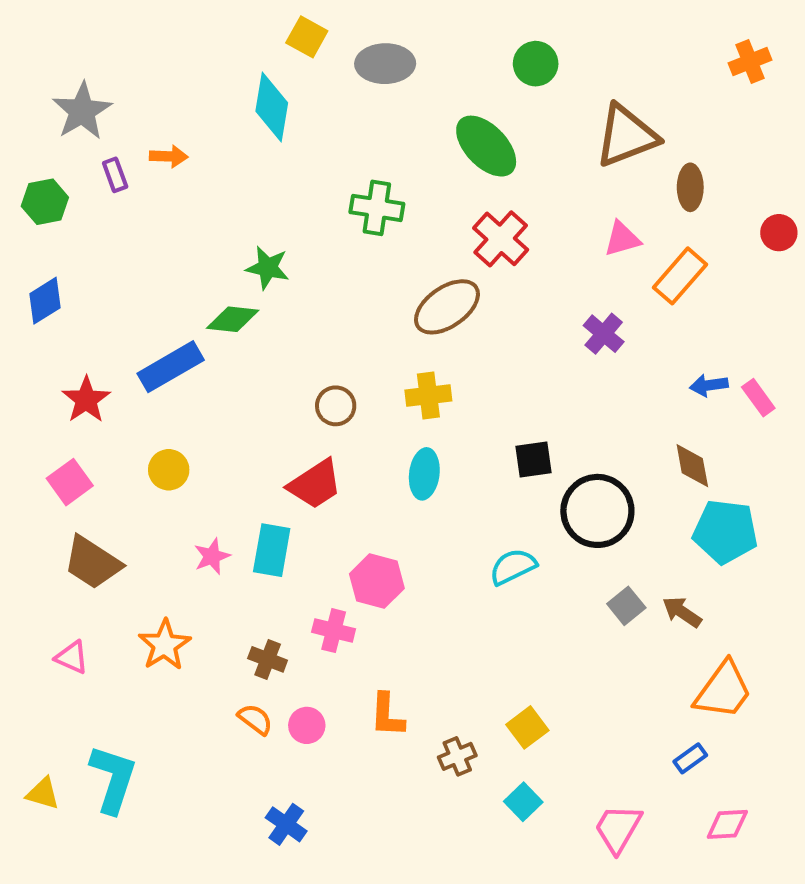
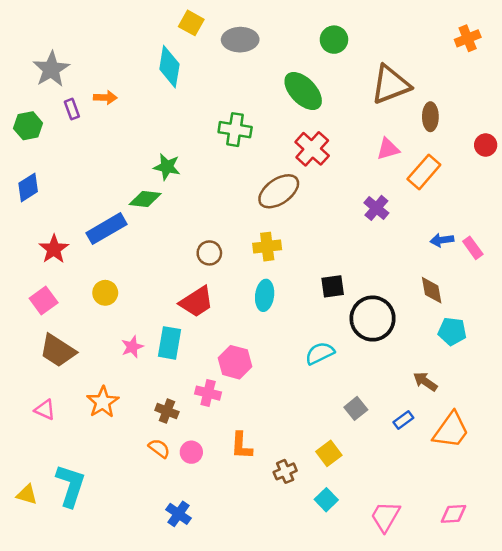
cyan pentagon: (725, 532) -> (452, 331), size x0.7
gray square: (626, 606) -> (356, 408), moved
blue rectangle: (690, 758) -> (403, 420), moved

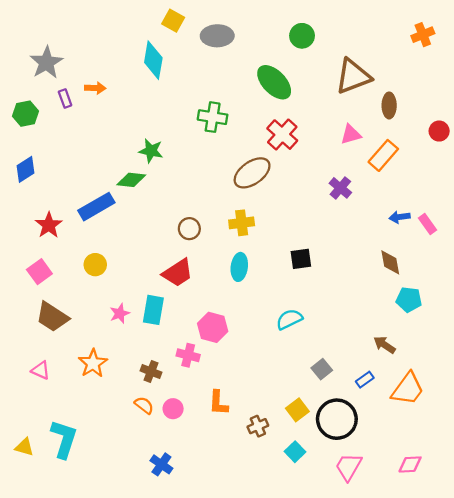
black circle: (373, 319) -> (337, 419), moved

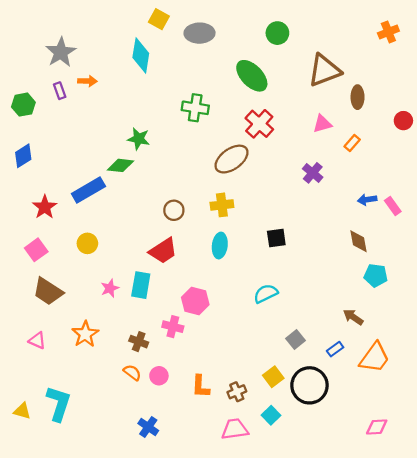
gray star: (46, 63) -> (61, 52), moved
orange rectangle: (383, 155) -> (352, 143), size x0.6
orange L-shape: (218, 403) -> (201, 386), moved
pink trapezoid: (348, 467) -> (235, 429), moved, turned 52

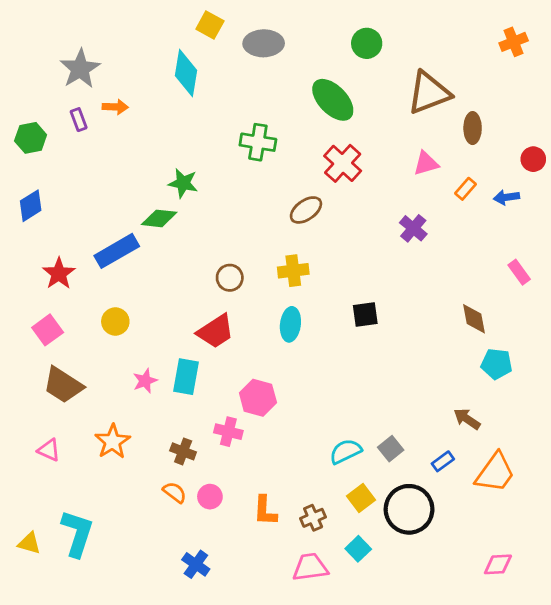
brown ellipse: (232, 159) -> (306, 210), size x0.7
blue arrow: (367, 200) -> (506, 197), moved
cyan semicircle: (266, 294) -> (345, 451), moved

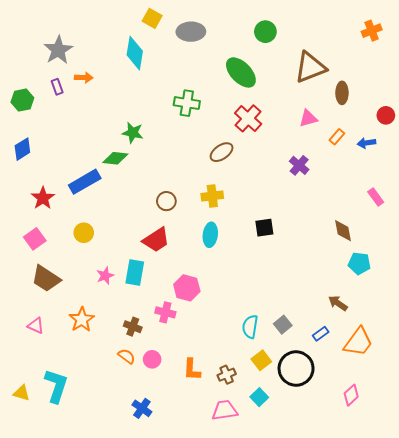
cyan semicircle: (345, 451) -> (250, 327), turned -55
pink diamond: (498, 564) -> (351, 395), moved, turned -40

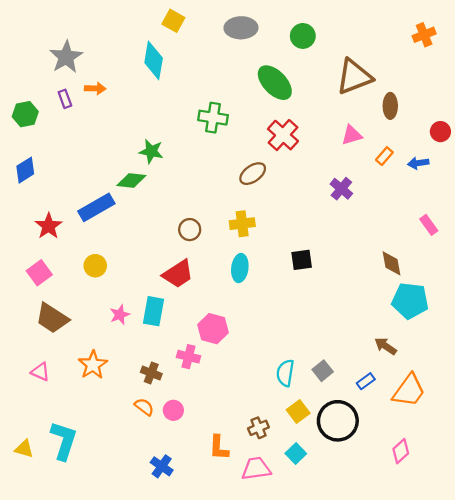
gray ellipse: (191, 32) -> (241, 28), moved
cyan pentagon: (359, 263) -> (410, 301), size x1.4
orange L-shape: (192, 370) -> (219, 448), moved

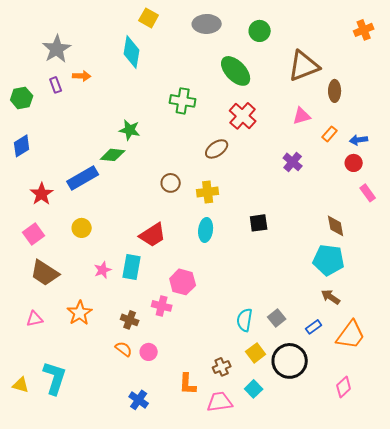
red circle: (440, 132) -> (354, 163), moved
brown circle: (190, 230) -> (171, 183), moved
cyan pentagon: (410, 301) -> (329, 260), moved
pink triangle: (40, 372) -> (35, 319), turned -36

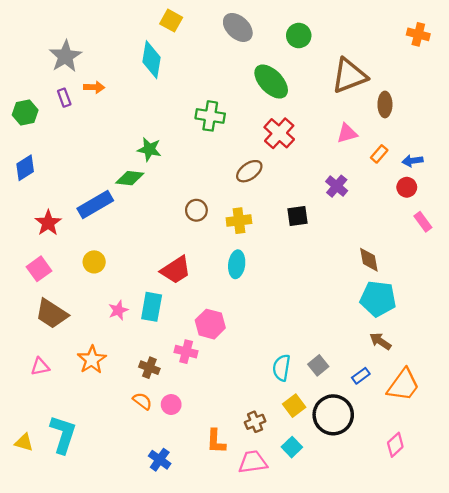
gray ellipse: (207, 24) -> (238, 27), turned 44
orange cross: (364, 30) -> (418, 34), turned 36
black square: (259, 223) -> (298, 216), moved
brown diamond: (336, 226) -> (369, 260), moved

